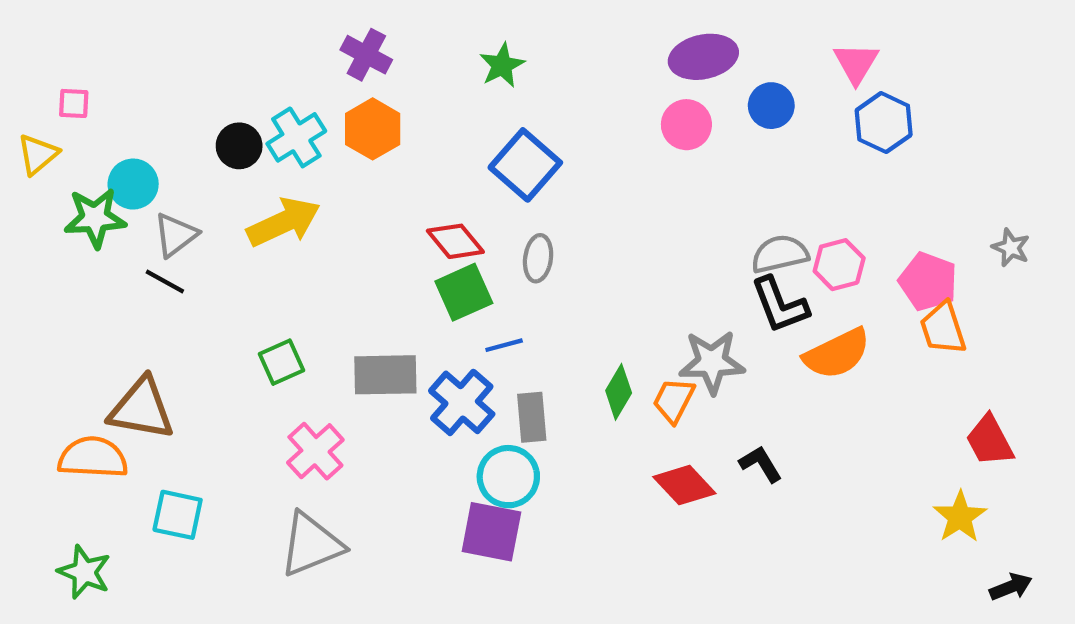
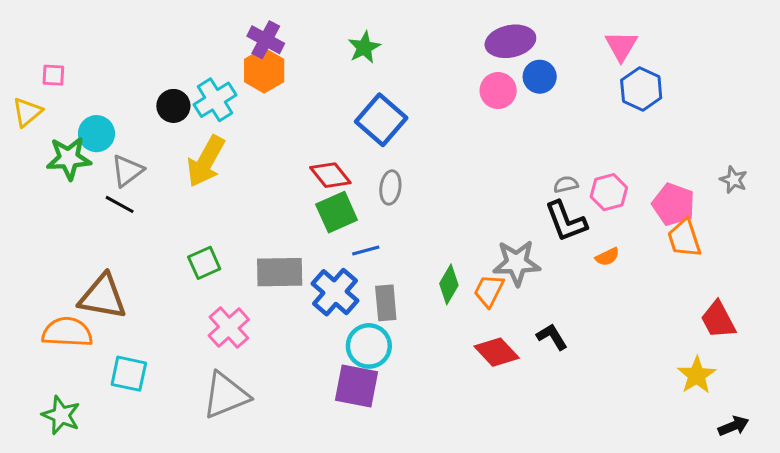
blue circle: (771, 106) -> (540, 77), moved
orange hexagon: (373, 129) -> (264, 71), moved
yellow arrow: (284, 222) -> (206, 161), turned 144
gray semicircle: (780, 254) -> (566, 184), size x0.6
orange semicircle: (837, 354) -> (607, 257), size x0.5

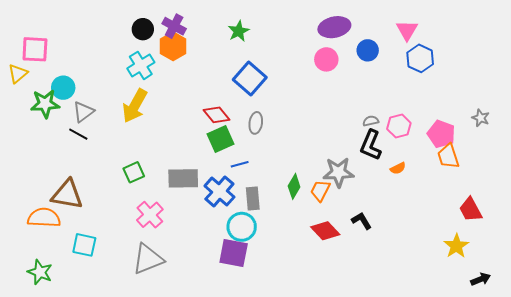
pink square: (53, 75) -> (35, 49), size x1.8
blue circle: (540, 77) -> (368, 50), moved
black circle: (173, 106) -> (143, 29), moved
black L-shape: (566, 221) -> (371, 145), turned 44

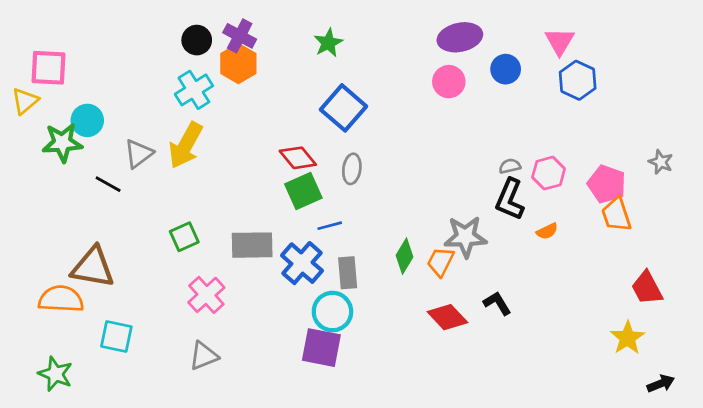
gray triangle: (83, 112) -> (139, 154), moved
gray triangle: (148, 259) -> (204, 356), size x0.7

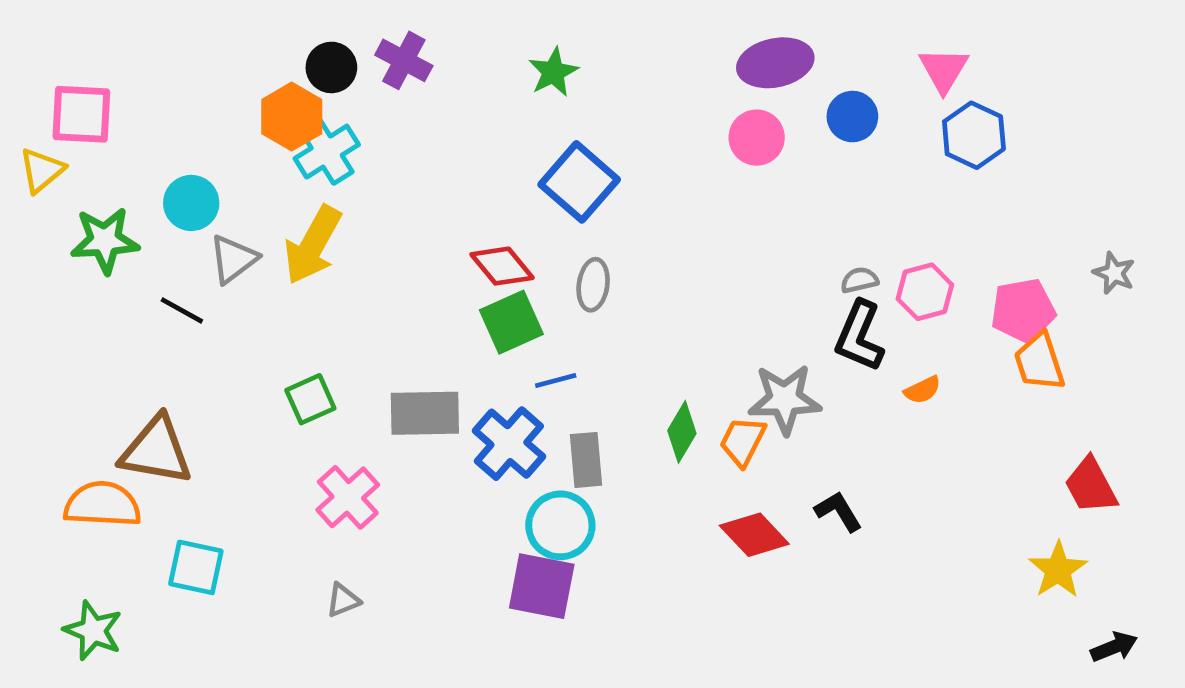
orange hexagon: (238, 64) -> (292, 117), moved
cyan circle: (87, 120) -> (191, 203), moved
pink pentagon: (607, 184) -> (1023, 310), turned -30
gray triangle: (204, 356) -> (343, 600), size x0.7

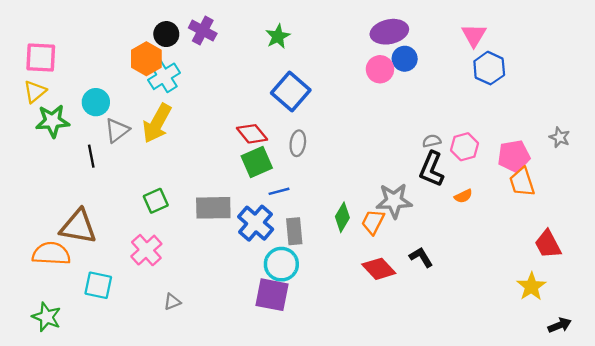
blue circle: (852, 117) -> (405, 59), moved
yellow triangle: (42, 170) -> (35, 92), moved
black line: (182, 310) -> (91, 156), turned 50
pink cross: (348, 497) -> (146, 250), moved

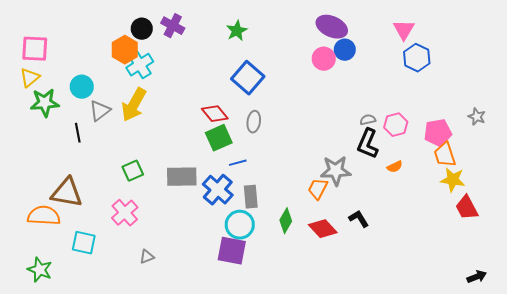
purple ellipse: (389, 32) -> (332, 27), turned 36
green diamond: (342, 217) -> (286, 221), moved
yellow star: (531, 286) -> (453, 180), moved, turned -30

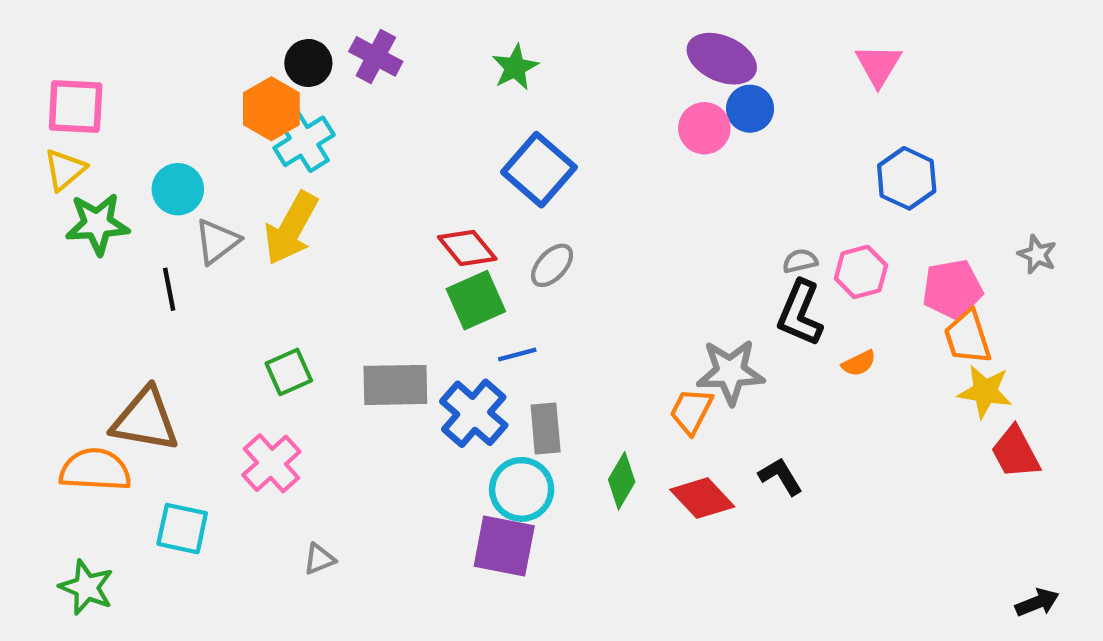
blue hexagon: (417, 58) -> (907, 178), moved
gray ellipse: (254, 122) -> (552, 265), turned 35

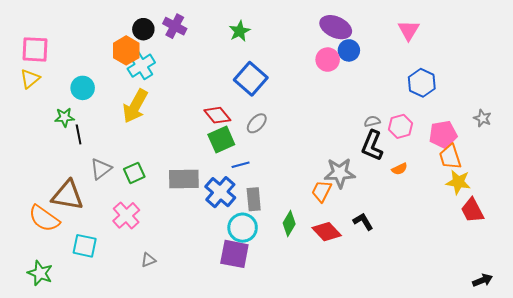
green star: (97, 224) -> (64, 117), moved, size x0.7
gray triangle: (217, 241) -> (101, 169), moved
orange semicircle: (95, 470) -> (44, 218), turned -148

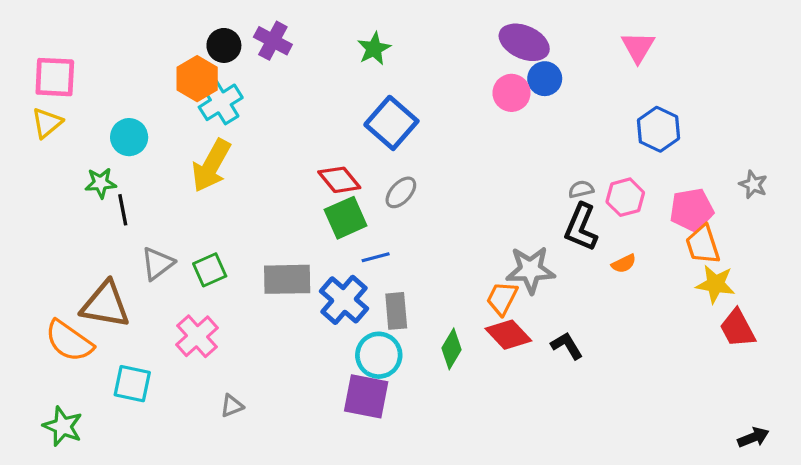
red diamond: (327, 232) -> (508, 335), moved

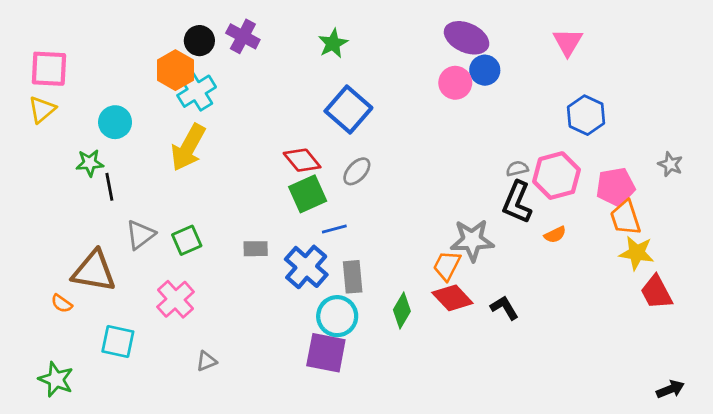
pink hexagon: (625, 197) -> (556, 176), size x1.4
gray rectangle: (287, 279) -> (256, 249), size x0.6
orange semicircle: (69, 341) -> (62, 304), size x0.5

